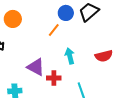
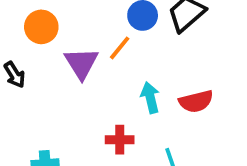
red semicircle: (104, 56) -> (196, 101), moved
purple triangle: (36, 67) -> (81, 63), moved, turned 30

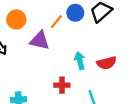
orange line: (120, 48) -> (56, 22), moved
purple triangle: (81, 63) -> (40, 41), turned -45

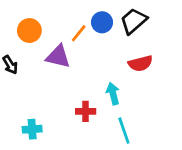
cyan arrow: (80, 61) -> (113, 94), moved
red semicircle: (107, 63) -> (140, 63), moved

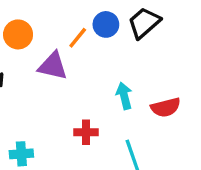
red semicircle: (140, 63) -> (166, 107), moved
cyan arrow: (113, 94) -> (124, 96), moved

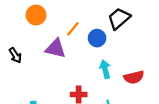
blue circle: (106, 24) -> (97, 38), moved
orange circle: (18, 34) -> (36, 15), moved

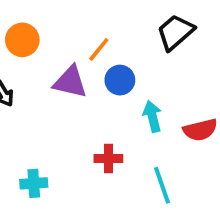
orange circle: (36, 15) -> (22, 40), moved
blue circle: (97, 38) -> (120, 80), moved

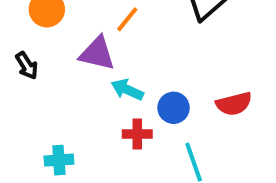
blue circle: (120, 80) -> (174, 108), moved
cyan arrow: (152, 116) -> (127, 90), moved, turned -52

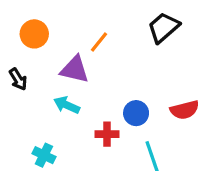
cyan arrow: (127, 90) -> (67, 105), moved
cyan cross: (59, 160) -> (44, 155), turned 30

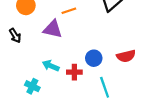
orange line: (99, 42) -> (69, 11), turned 32
cyan arrow: (67, 105) -> (51, 66), moved

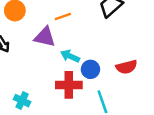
cyan arrow: (51, 66) -> (70, 56), moved
red cross: (74, 72) -> (69, 85), size x1.5

